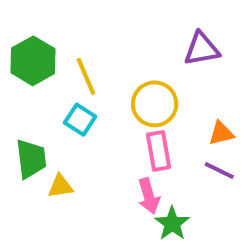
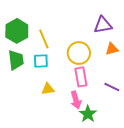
cyan square: (80, 120) -> (41, 61), turned -35
orange triangle: (221, 133) -> (112, 49), moved
green trapezoid: (31, 159) -> (16, 60), moved
yellow triangle: (60, 186) -> (48, 89), moved

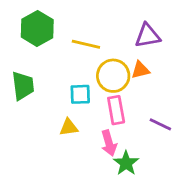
green hexagon: (17, 31) -> (37, 28), moved
yellow line: (44, 39) -> (86, 44), moved, turned -54
orange triangle: (112, 49) -> (140, 70), moved
cyan square: (41, 61) -> (80, 94), moved

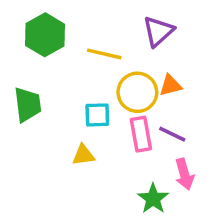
purple triangle: (148, 36) -> (158, 31), moved, turned -32
purple line: (160, 124) -> (172, 134), moved
pink arrow: (109, 143) -> (184, 174), moved

